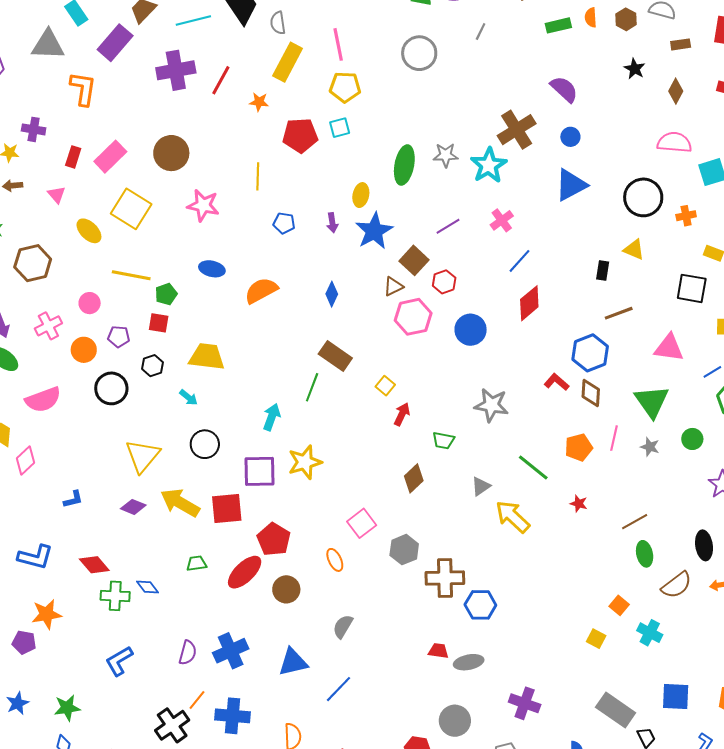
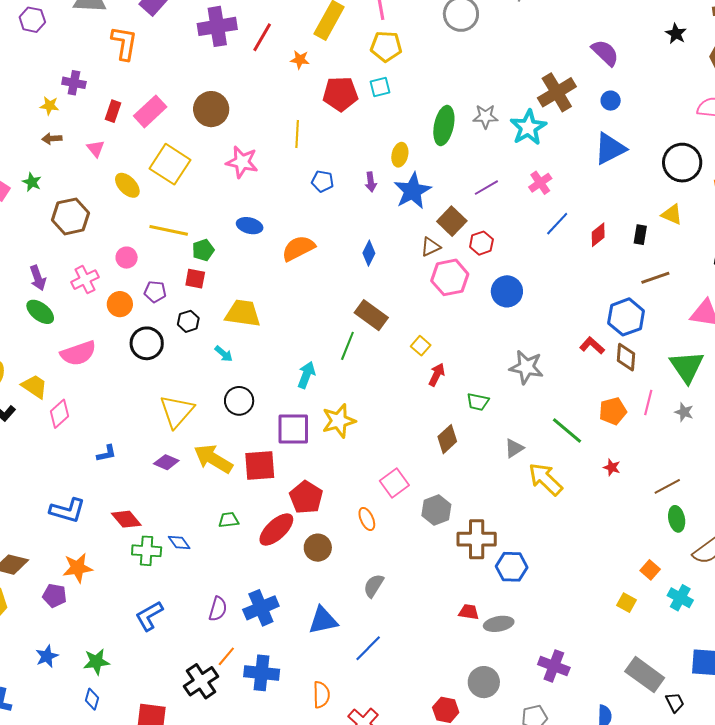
red diamond: (529, 303) -> (598, 235), moved, size x0.7

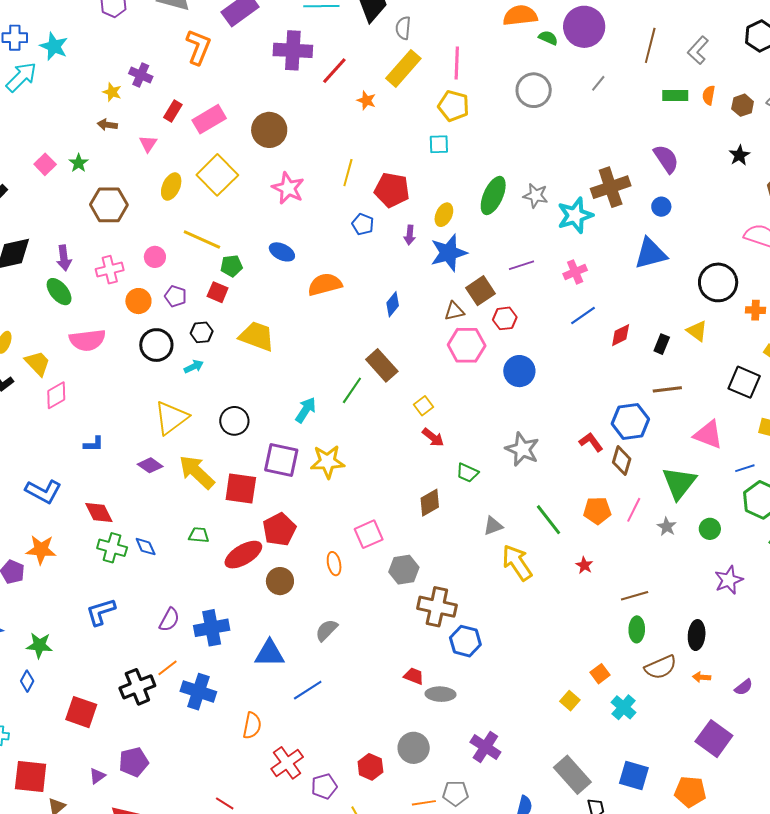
red pentagon: (340, 94) -> (392, 190), moved
yellow ellipse: (127, 185) -> (171, 186), turned 56
cyan arrow: (224, 354) -> (194, 367), moved, turned -78
red arrow: (437, 375) -> (433, 437), turned 90

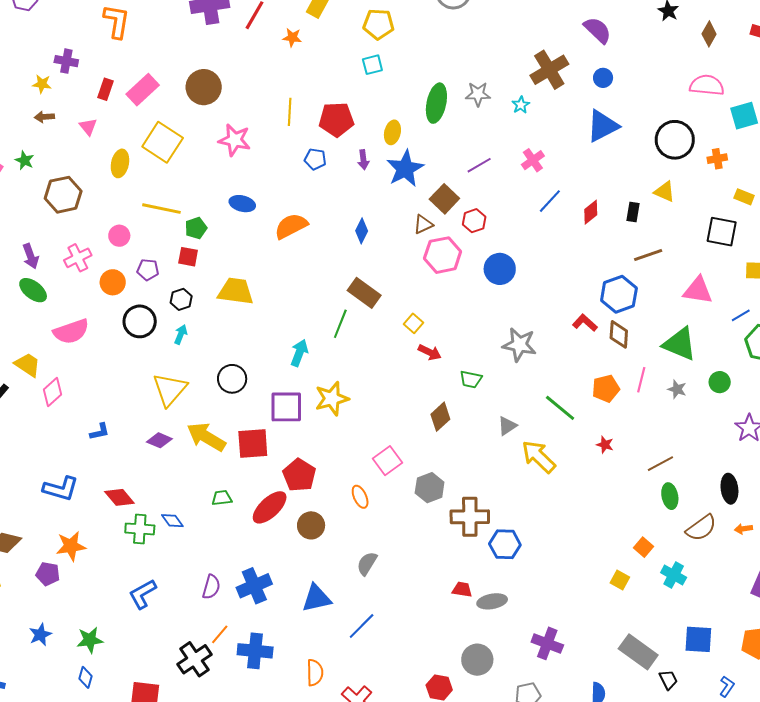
cyan star: (575, 215) -> (521, 105), size x0.5
cyan arrow: (194, 367) -> (181, 334), turned -30
green triangle: (679, 483) -> (680, 344), turned -33

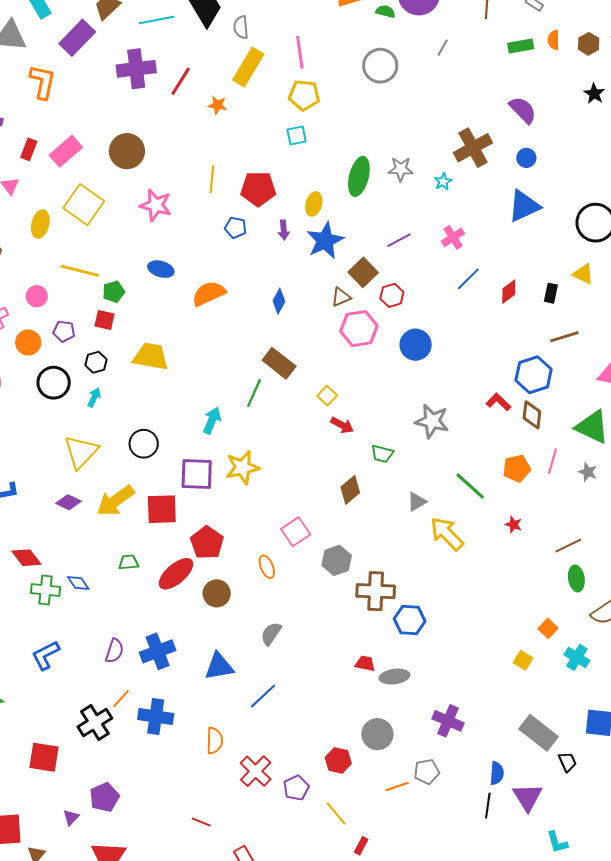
yellow arrow: (206, 437) -> (116, 501), turned -69

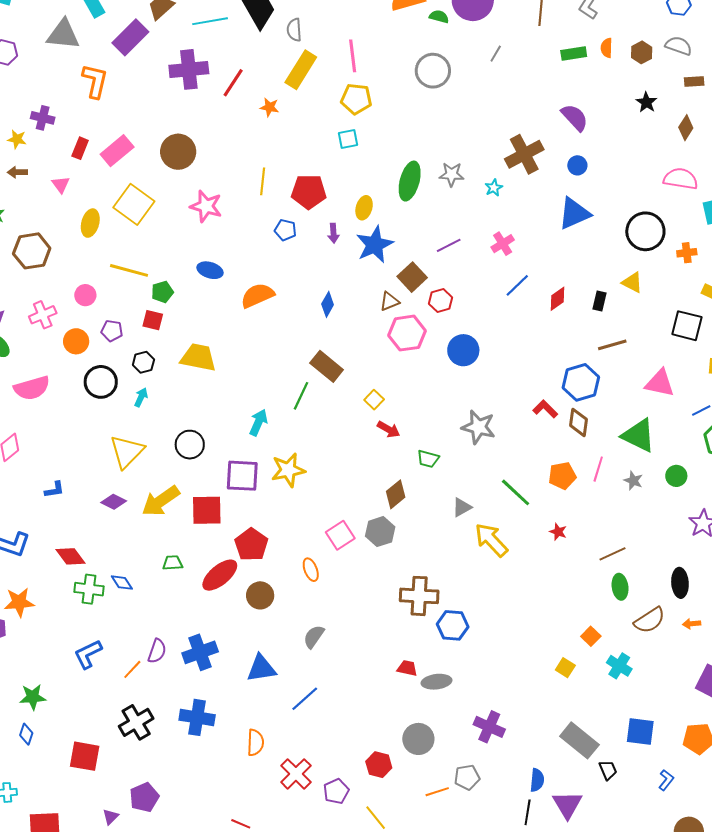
gray hexagon: (337, 560) -> (380, 532), moved
orange line: (121, 699) -> (132, 669), moved

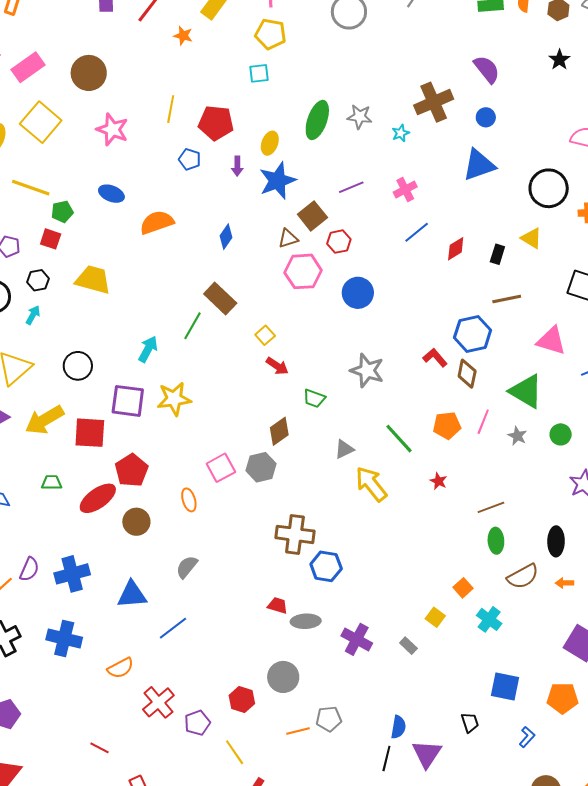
purple cross: (489, 727) -> (357, 639), moved
gray rectangle: (579, 740) -> (408, 646), moved, size x0.5
orange semicircle: (255, 743) -> (120, 668), turned 56

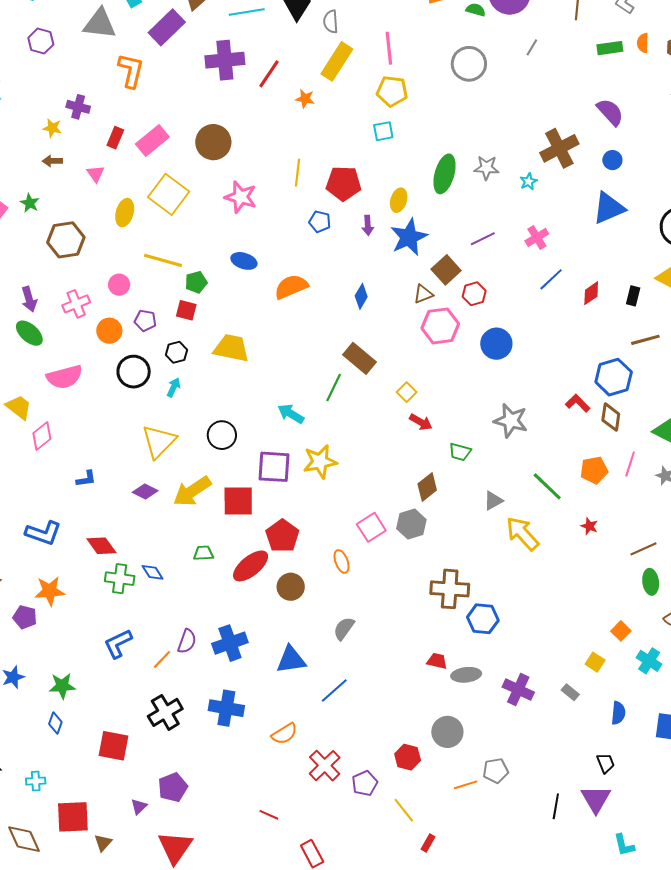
cyan arrow: (148, 349) -> (291, 414), turned -84
black trapezoid: (470, 722) -> (606, 763), moved
blue semicircle: (398, 727) -> (618, 713), moved

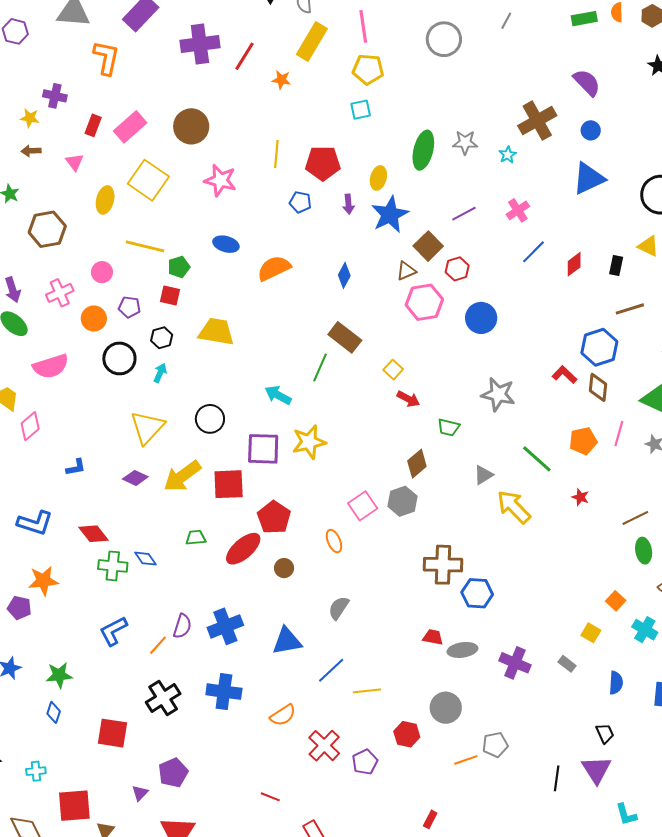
brown circle: (291, 587) -> (284, 568), size x0.7
yellow line: (404, 810) -> (367, 691), moved, turned -56

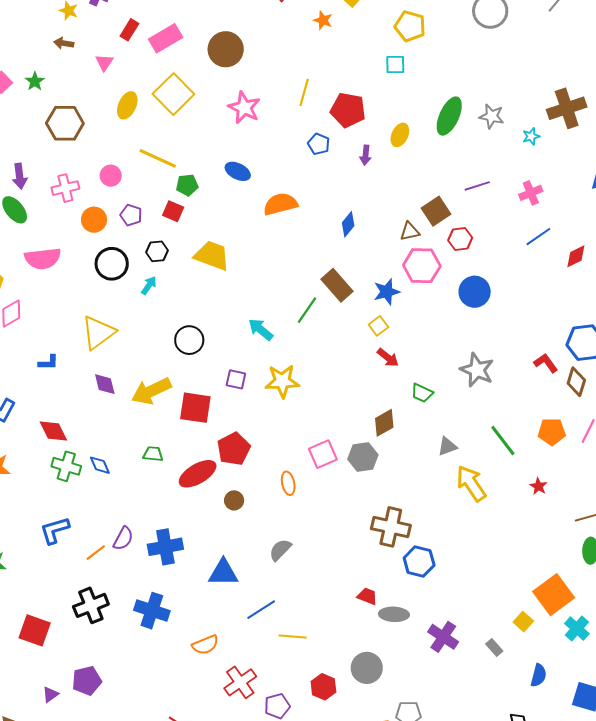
blue star: (390, 215) -> (387, 292), moved, size x0.7
yellow triangle: (147, 427) -> (98, 333), moved
purple square: (263, 449) -> (236, 379), size x0.6
purple diamond: (135, 478) -> (105, 384), turned 40
orange square: (616, 601) -> (554, 595), size x2.0

